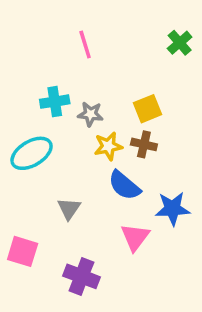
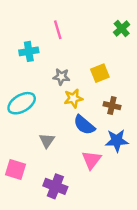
cyan cross: (55, 102) -> (29, 51), moved
brown cross: (144, 144) -> (112, 106), moved

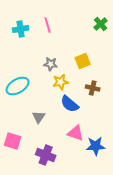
cyan cross: (29, 51) -> (21, 29), moved
blue star: (117, 141) -> (96, 146), moved
pink triangle: (91, 160) -> (76, 133), turned -48

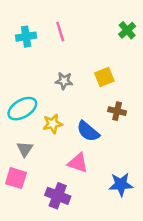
yellow star: (61, 82) -> (53, 124), moved
gray triangle: (39, 117) -> (25, 149), moved
pink triangle: (76, 133) -> (78, 163), moved

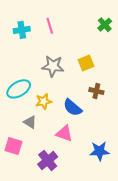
gray star: (64, 81) -> (53, 66), size x1.5
gray triangle: (25, 149) -> (30, 122), moved, turned -32
purple cross: (58, 196) -> (48, 160), turned 30

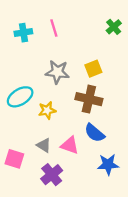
brown cross: (96, 91) -> (89, 99), moved, size x1.6
blue semicircle: (73, 108) -> (95, 133), moved
gray triangle: (30, 122) -> (44, 145), moved

